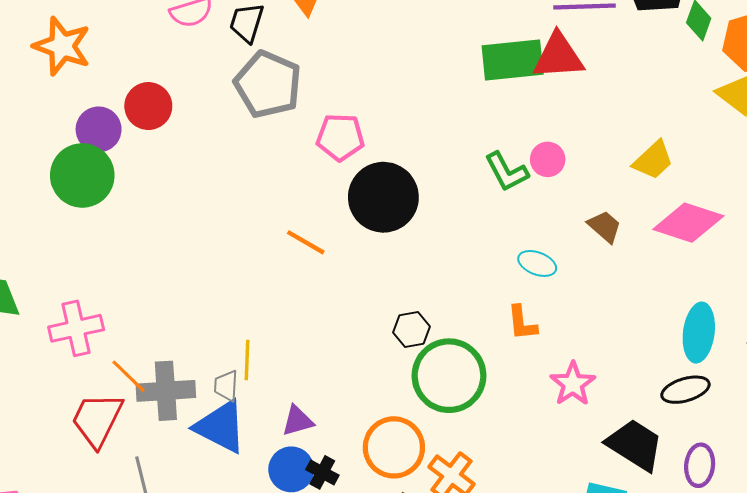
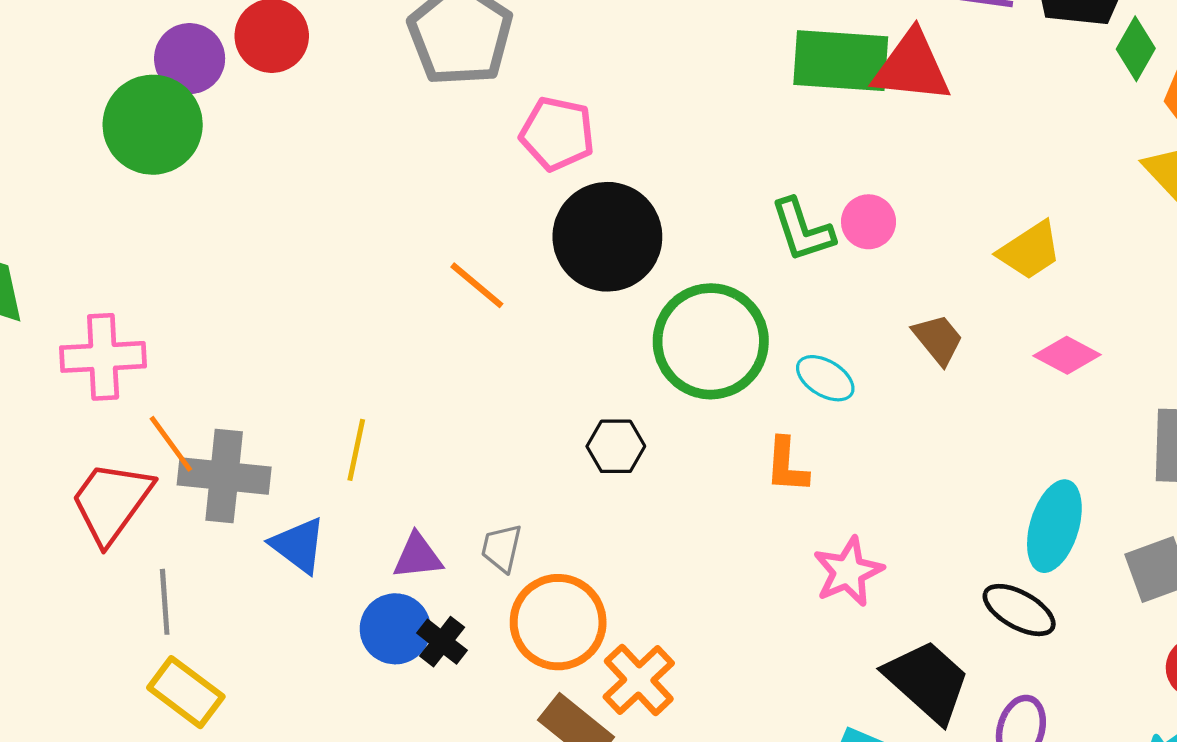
pink diamond: (688, 223) -> (1067, 355), size x0.6
green circle: (449, 376) -> (711, 341), moved
gray trapezoid: (226, 386) -> (502, 548), moved
black ellipse: (685, 390) -> (1019, 610), turned 36
blue triangle: (221, 427) -> (298, 545), size x0.7

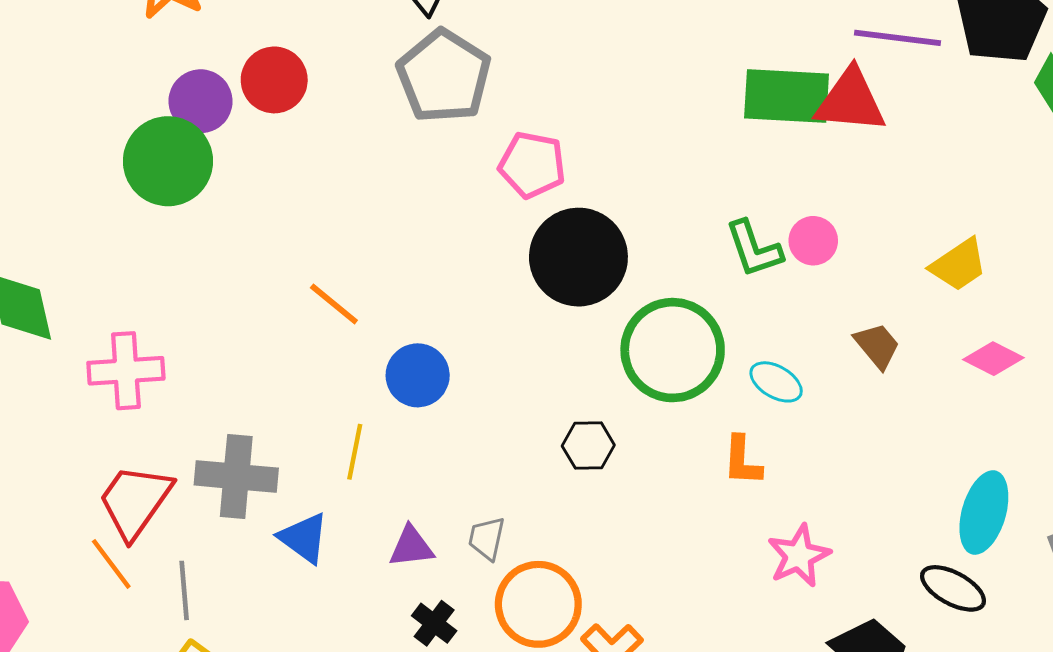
orange line: (477, 285) -> (334, 304), moved
orange line: (171, 444) -> (111, 564), moved
blue circle: (395, 629) -> (418, 375), moved

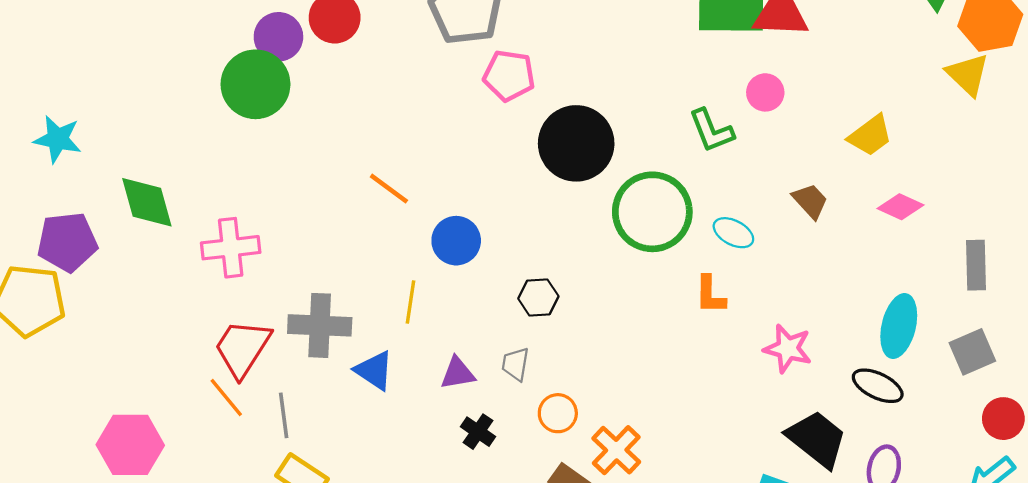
pink pentagon: (532, 165) -> (509, 76), moved
pink circle: (813, 241) -> (765, 92), moved
black hexagon: (588, 446) -> (538, 297), moved
pink star: (799, 556) -> (788, 349), moved, turned -30
orange circle: (538, 604) -> (558, 413), size x0.6

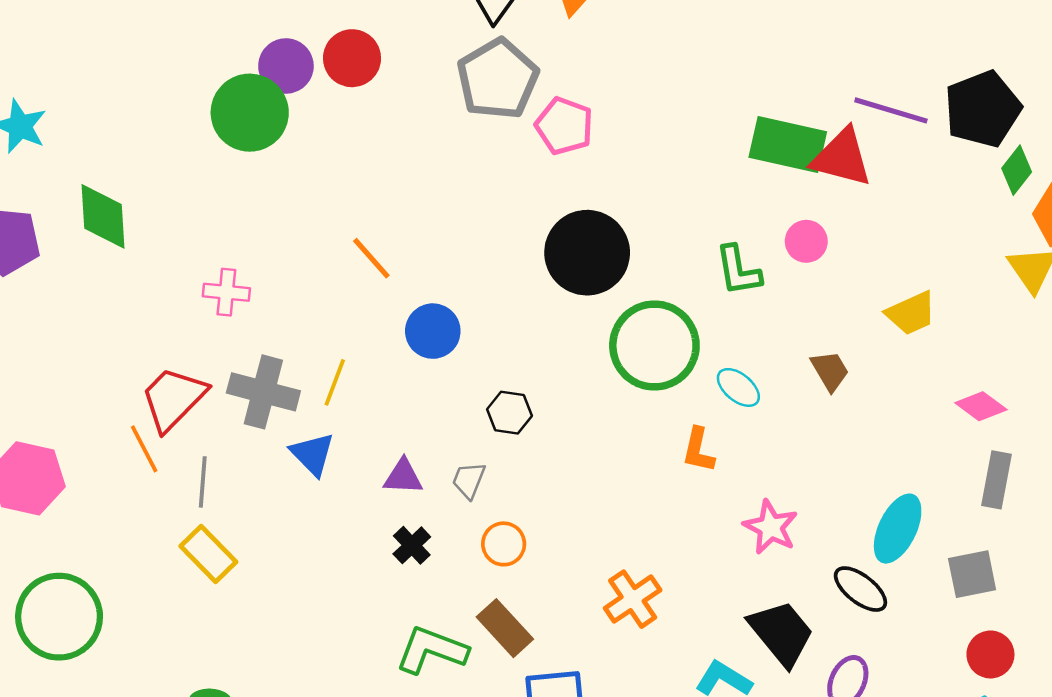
pink pentagon: (509, 76) -> (564, 126), moved
pink diamond: (900, 207) -> (981, 406), moved
pink cross: (231, 248) -> (226, 292), moved, size x0.7
yellow line: (410, 302) -> (335, 382), moved
orange cross: (616, 450) -> (633, 599), moved

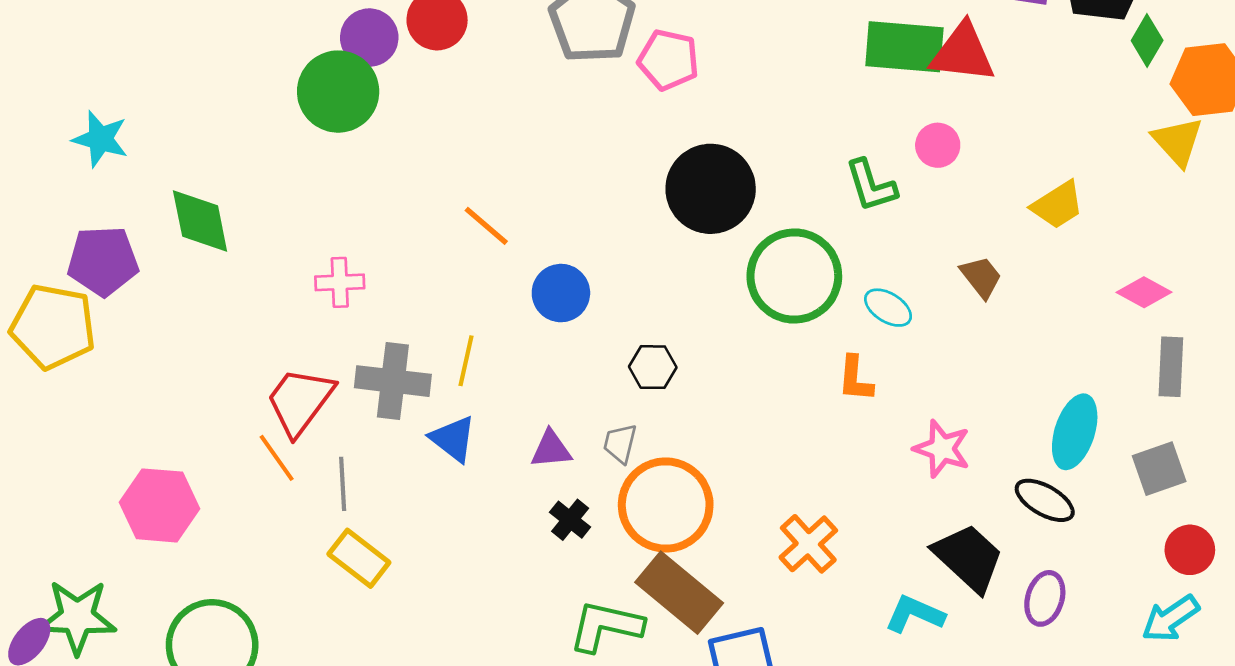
orange circle: (504, 544) -> (666, 505), size x2.0
brown rectangle: (505, 628) -> (679, 593), size x1.4

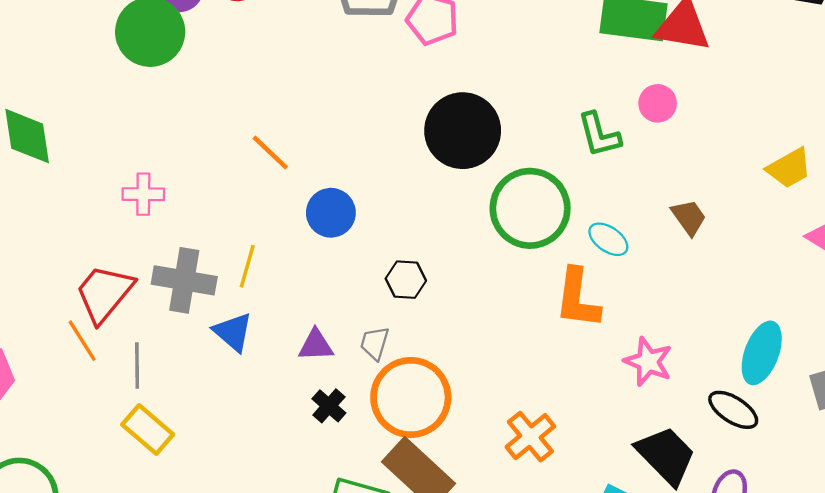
yellow trapezoid: (1058, 205) -> (789, 168), moved
orange L-shape: (855, 379) -> (578, 298), size x1.5

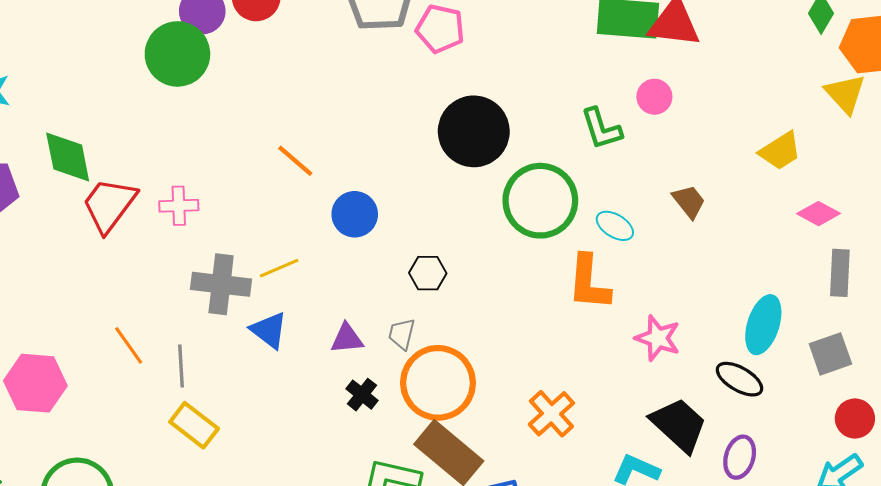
yellow line: (247, 266) -> (279, 268), turned 54
red trapezoid: (104, 293) -> (109, 205), moved

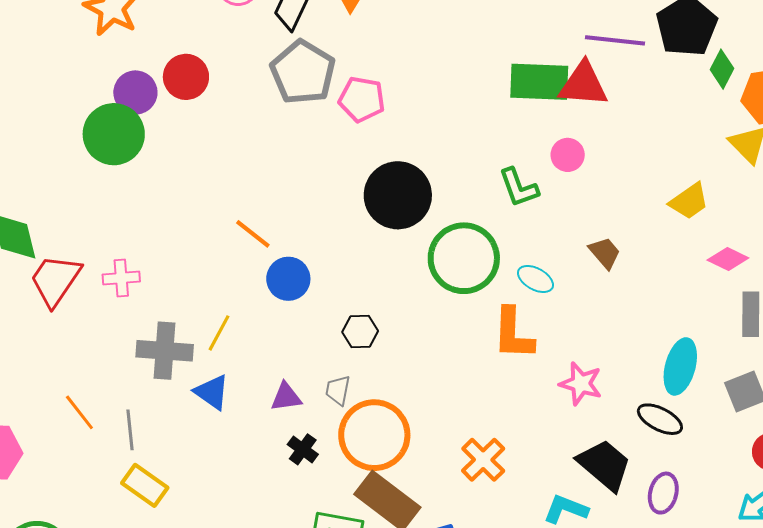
orange line: (295, 161) -> (253, 234), moved
yellow line: (279, 268) -> (219, 333), turned -36

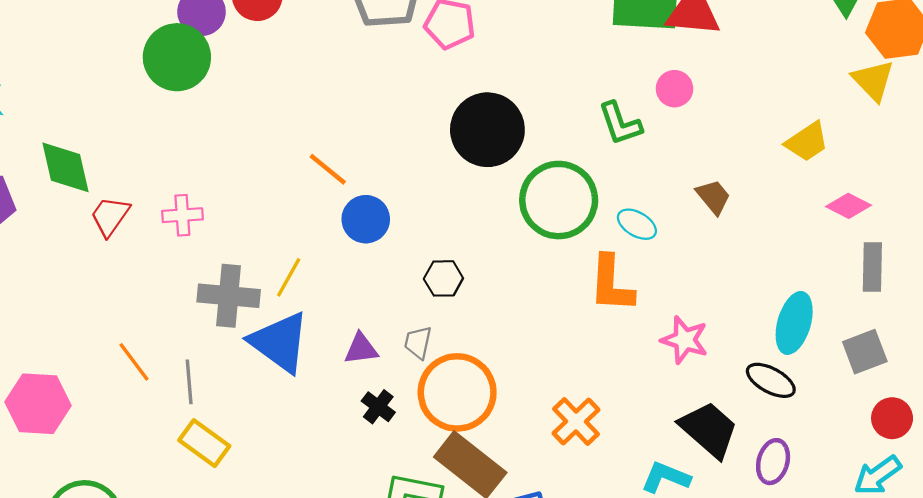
red trapezoid: (55, 280) -> (110, 216), size x0.7
blue triangle: (212, 392) -> (280, 342), size x1.6

